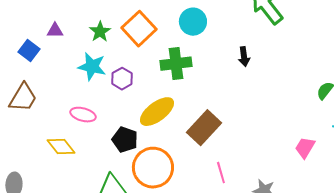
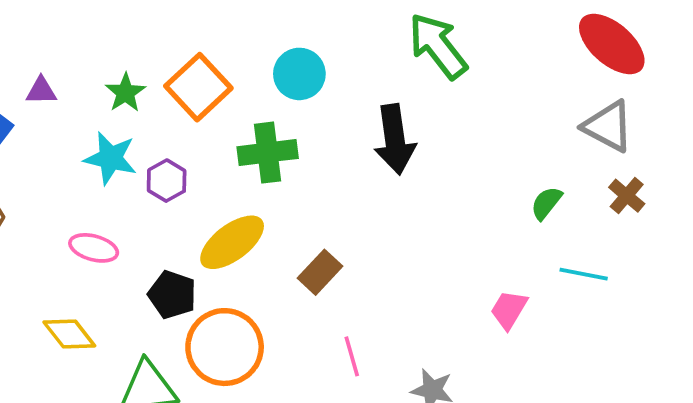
black arrow: (244, 57) -> (395, 139), size x1.8
brown rectangle: (204, 128) -> (320, 272), size x0.7
yellow diamond: (61, 147) -> (69, 334), moved

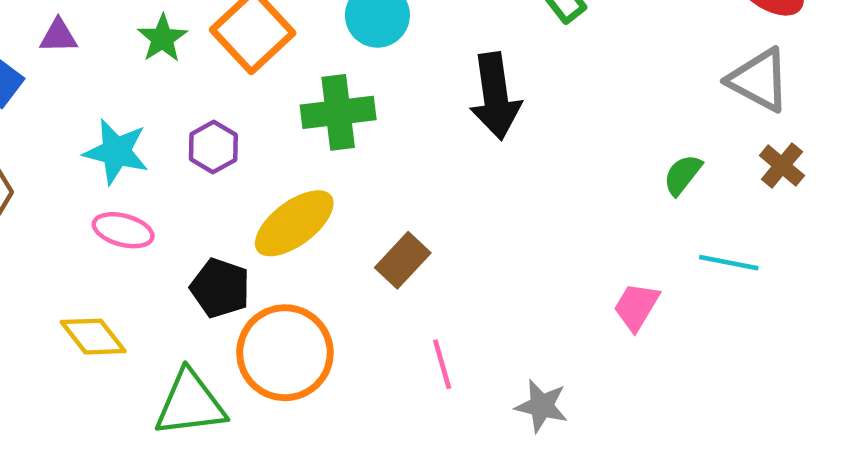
cyan star: (110, 158) -> (116, 152), moved

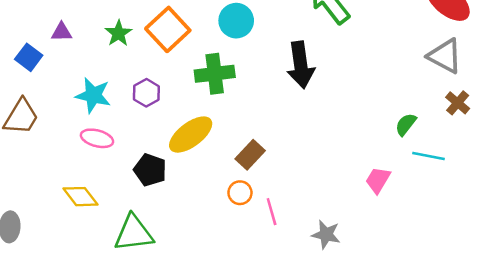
green semicircle: (683, 175) -> (406, 124), moved
orange circle: (285, 353) -> (240, 193), moved, size x0.5

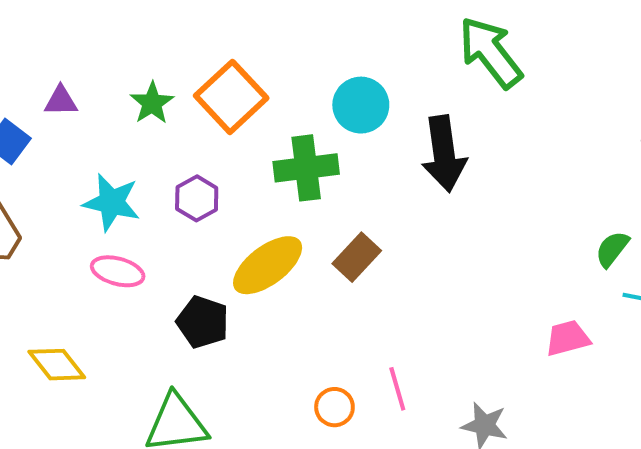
cyan circle: (236, 21) -> (361, 105), moved
brown rectangle: (250, 155) -> (357, 257), moved
pink trapezoid: (378, 180) -> (568, 338), turned 44
orange circle: (240, 193) -> (334, 407), moved
yellow diamond: (81, 197) -> (57, 365), moved

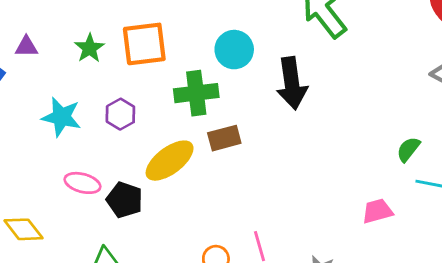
orange square: (231, 97) -> (144, 44), turned 36
brown rectangle: (357, 257) -> (224, 138), moved, turned 32
pink ellipse: (118, 271) -> (82, 183), moved

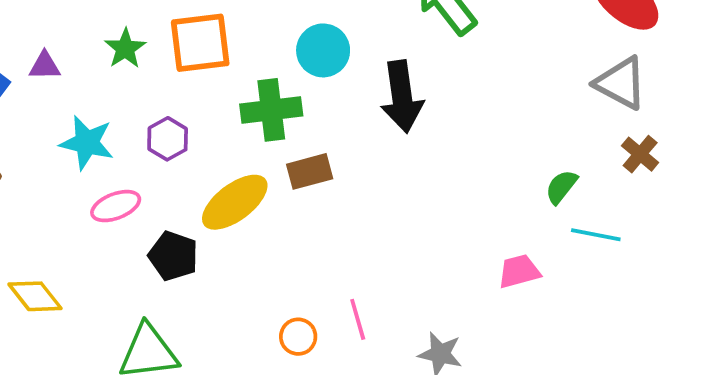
purple triangle: (26, 47) -> (45, 66), moved
pink ellipse: (82, 183) -> (116, 206), moved, turned -36

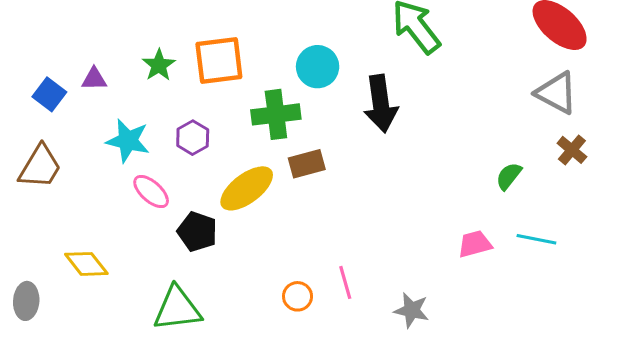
pink ellipse: (116, 206) -> (151, 192), turned 63
cyan line: (596, 235) -> (536, 239), moved

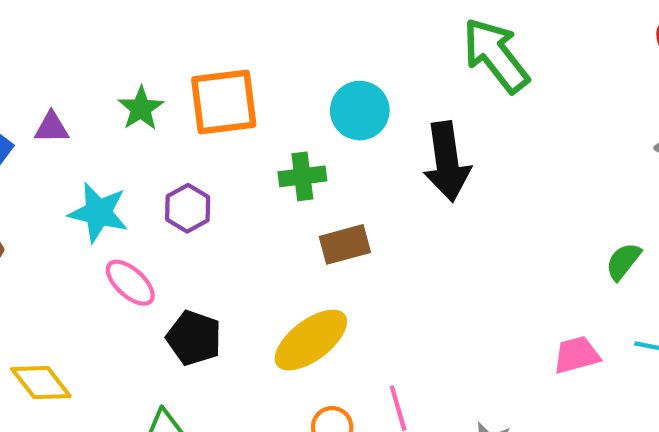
green cross: (276, 114) -> (302, 176), size x0.7
yellow ellipse: (247, 188) -> (311, 340), moved

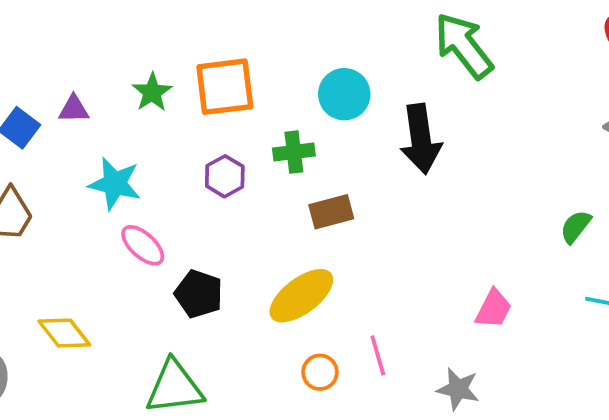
purple hexagon: (188, 208) -> (225, 176), moved
pink trapezoid: (577, 355) -> (494, 309), moved, turned 132

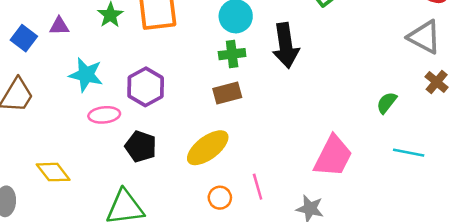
green cross: (294, 152) -> (232, 54), moved
purple hexagon: (225, 176) -> (146, 87), moved, size x1.4
pink ellipse: (143, 245) -> (104, 115), turned -48
pink trapezoid: (494, 309) -> (333, 156), size x1.6

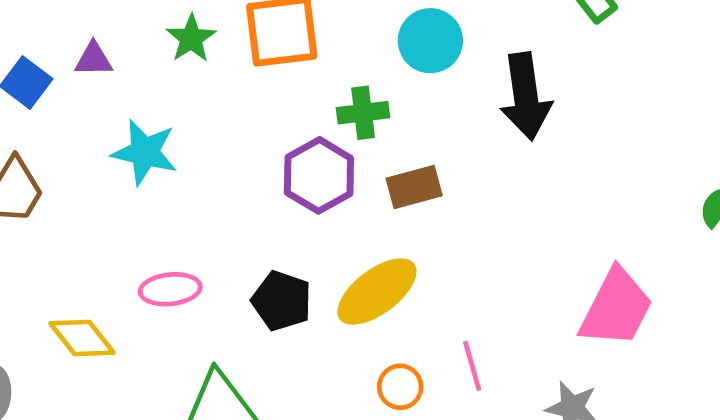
green cross: (232, 54) -> (363, 113), moved
purple hexagon: (146, 87) -> (319, 175), moved
pink ellipse: (104, 115) -> (170, 289), moved
black pentagon: (141, 147) -> (282, 301), moved

